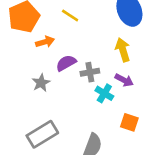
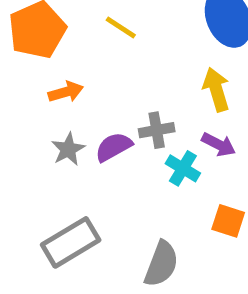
orange arrow: (45, 42) -> (66, 92), moved
purple semicircle: (66, 63) -> (114, 147), moved

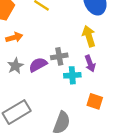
purple arrow: (219, 144) -> (90, 63), turned 42
cyan cross: (183, 168) -> (72, 75), turned -35

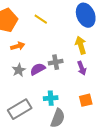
cyan cross: (72, 75) -> (51, 98), moved
orange square: (95, 101) -> (86, 100), turned -32

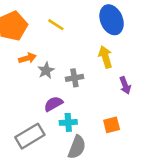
purple arrow: (82, 68) -> (125, 85), moved
purple semicircle: (38, 69) -> (53, 104), moved
gray star: (19, 70) -> (46, 70), moved

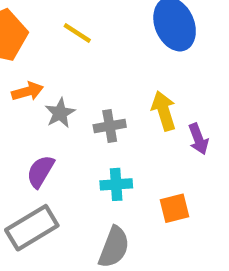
yellow arrow: (105, 57) -> (164, 111), moved
purple semicircle: (53, 104) -> (40, 171), moved, turned -30
cyan cross: (68, 122) -> (116, 184), moved

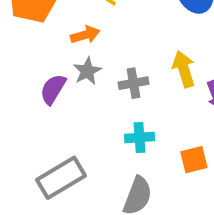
orange arrow: (27, 91) -> (85, 35), moved
purple semicircle: (40, 171) -> (53, 89), moved

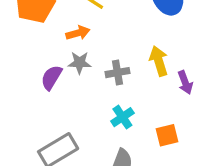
gray star: (87, 71) -> (80, 63), turned 30
cyan cross: (140, 138) -> (122, 117), turned -30

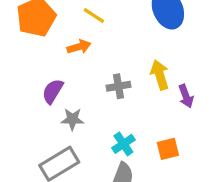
gray star: (80, 63) -> (72, 119), moved
cyan cross: (122, 117) -> (123, 144), moved

